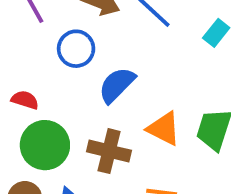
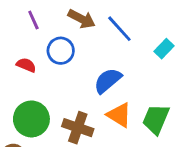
blue semicircle: (117, 85) -> (108, 81), moved
red semicircle: (25, 100) -> (26, 65), moved

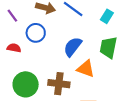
green trapezoid: (156, 119) -> (108, 47), moved

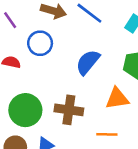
orange triangle: (86, 69) -> (117, 99), moved, turned -30

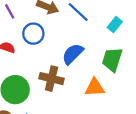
brown cross: (69, 110) -> (52, 79), moved

